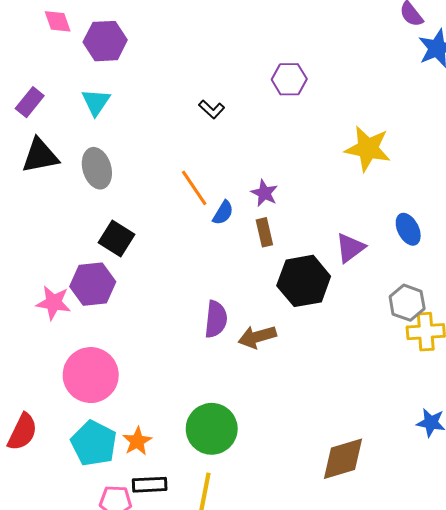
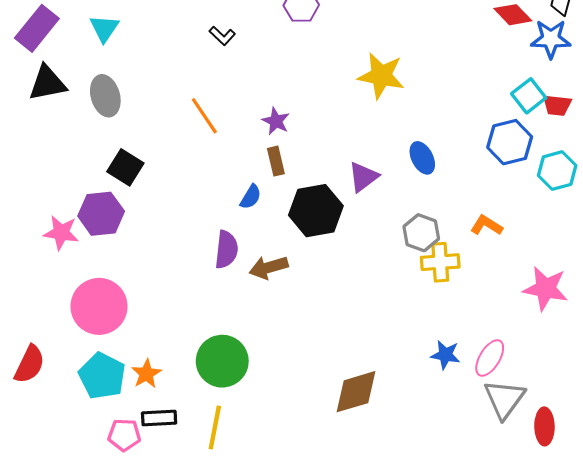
purple rectangle: (30, 102) -> (37, 28), size x1.5
blue semicircle: (223, 213) -> (251, 197), moved

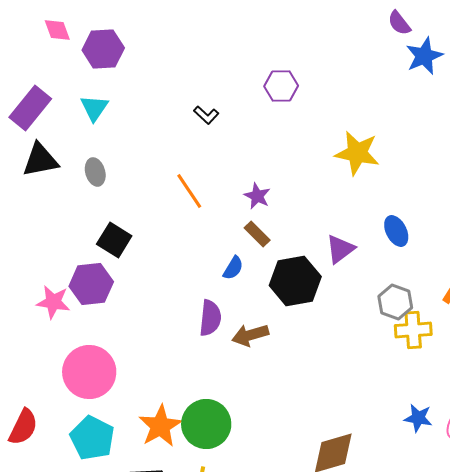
gray ellipse: (105, 96) -> (95, 172), size x0.7
brown rectangle: (276, 161) -> (257, 234), turned -32
orange star: (146, 374) -> (160, 426), moved, size x1.5

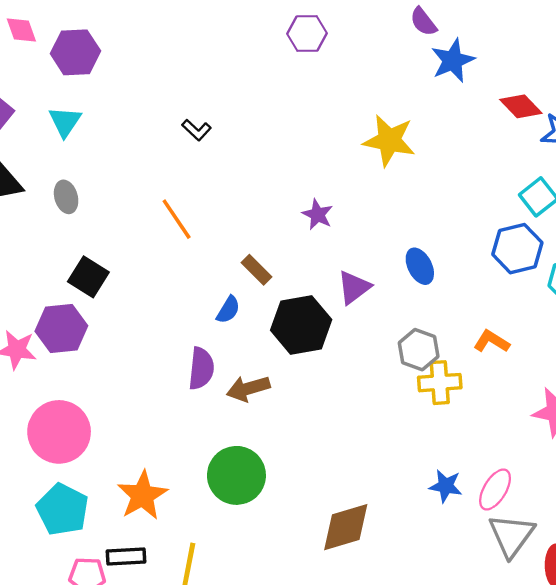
purple hexagon: (281, 86) -> (307, 34), moved
yellow star: (357, 153) -> (389, 140), moved
purple star: (257, 196) -> (318, 215), moved
green circle: (206, 424) -> (236, 475), moved

